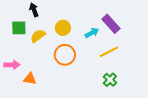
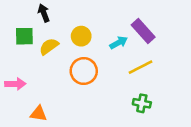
orange triangle: (30, 79) -> (39, 114), moved
green cross: (110, 80) -> (142, 103), turned -32

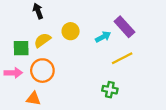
green square: (24, 36) -> (21, 48), moved
orange circle: (84, 71) -> (42, 71), moved
green cross: (142, 103) -> (110, 90), moved

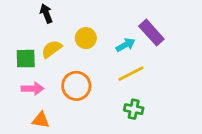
yellow line: (122, 58) -> (131, 74), moved
orange circle: (42, 71) -> (76, 86), moved
pink arrow: (13, 73) -> (33, 89), moved

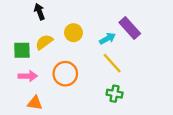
yellow line: (131, 74) -> (112, 63), turned 75

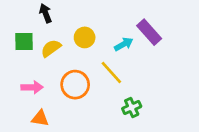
green square: (22, 50) -> (24, 42), moved
yellow line: (112, 63) -> (111, 72), moved
green cross: (115, 94) -> (132, 107), turned -35

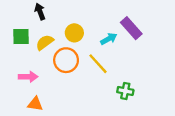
orange circle: (75, 85) -> (66, 60), moved
green cross: (132, 107) -> (125, 91), moved, turned 35

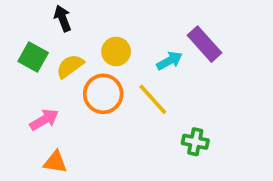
green square: (21, 36) -> (33, 57), turned 30
pink arrow: (28, 77) -> (44, 120), turned -30

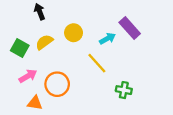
green square: (33, 57) -> (20, 48), moved
orange circle: (103, 94) -> (57, 84), moved

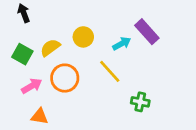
black arrow: (40, 12) -> (24, 13), moved
orange circle: (57, 84) -> (65, 78), moved

